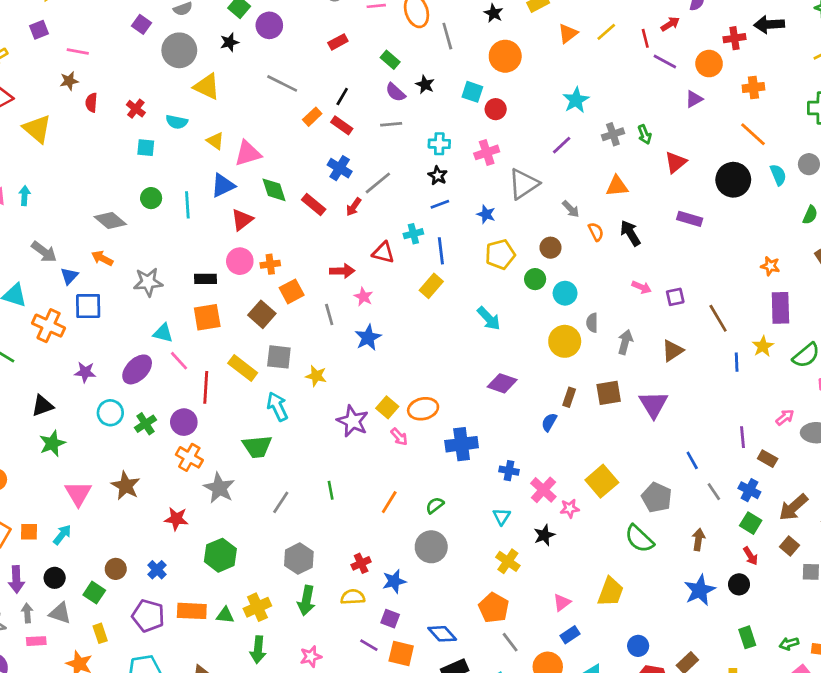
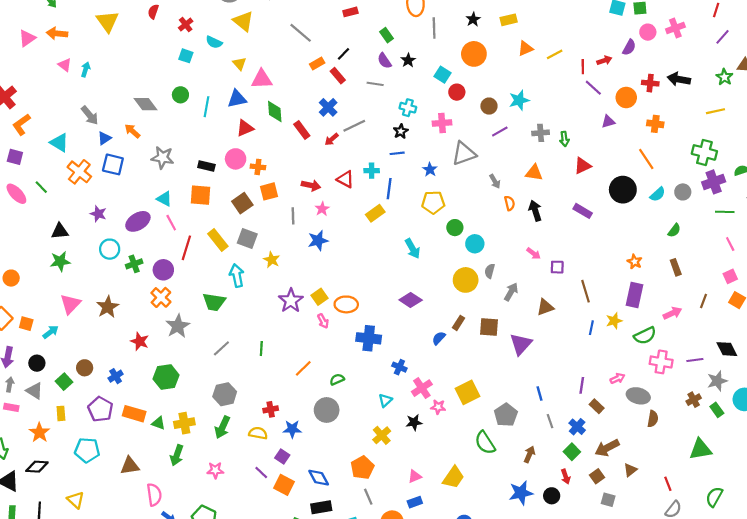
cyan semicircle: (778, 175) -> (658, 194), turned 56
brown circle: (550, 248) -> (489, 106), moved

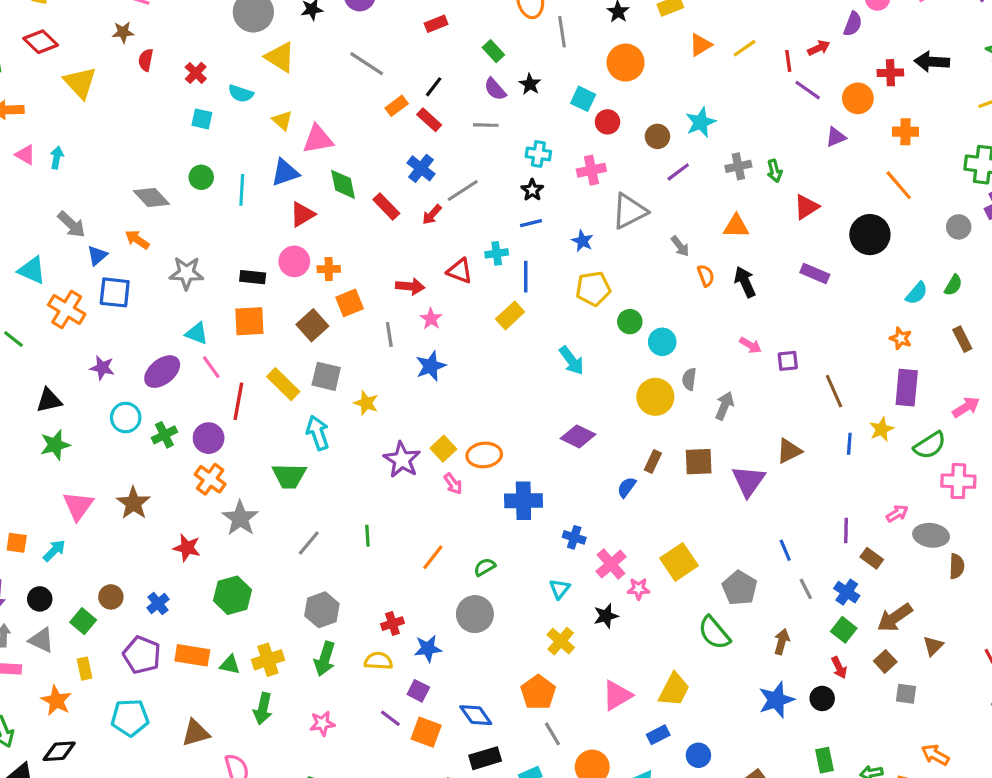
cyan semicircle: (658, 194) -> (917, 293), moved
brown triangle: (545, 307) -> (789, 451), moved
pink triangle: (415, 476) -> (617, 695), size x1.5
blue rectangle: (415, 502) -> (658, 735), moved

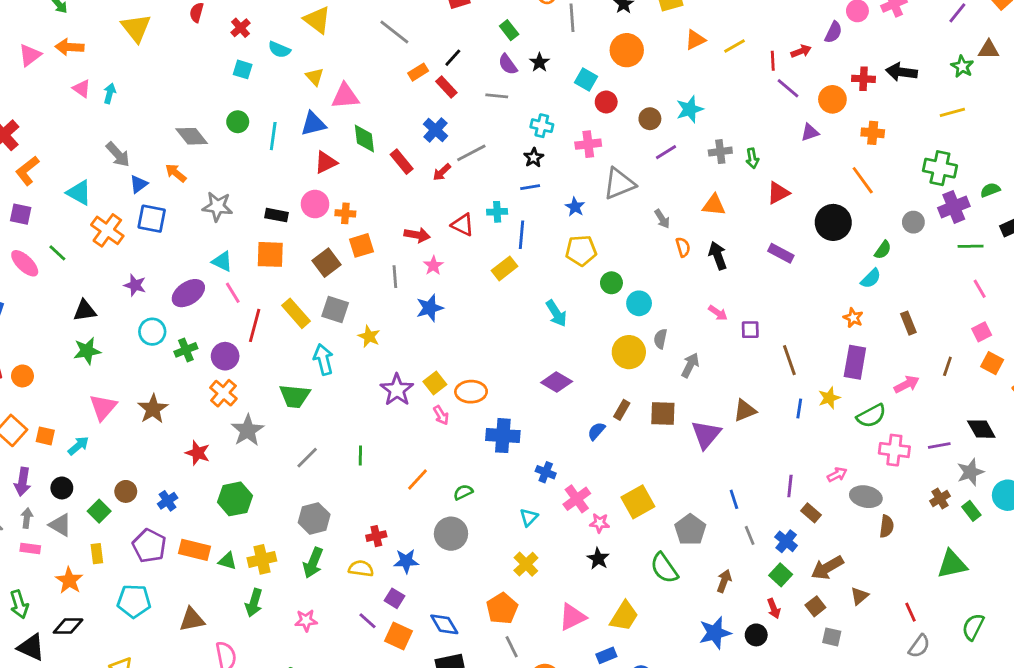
green semicircle: (953, 285) -> (883, 250), moved
black star: (606, 616) -> (598, 559), moved, turned -30

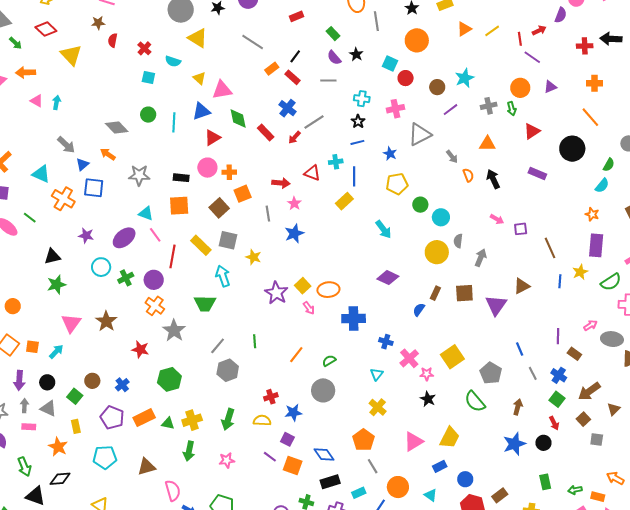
orange circle: (832, 99) -> (520, 88), moved
gray hexagon: (314, 519) -> (228, 370), moved
orange rectangle: (194, 550) -> (144, 418), turned -35

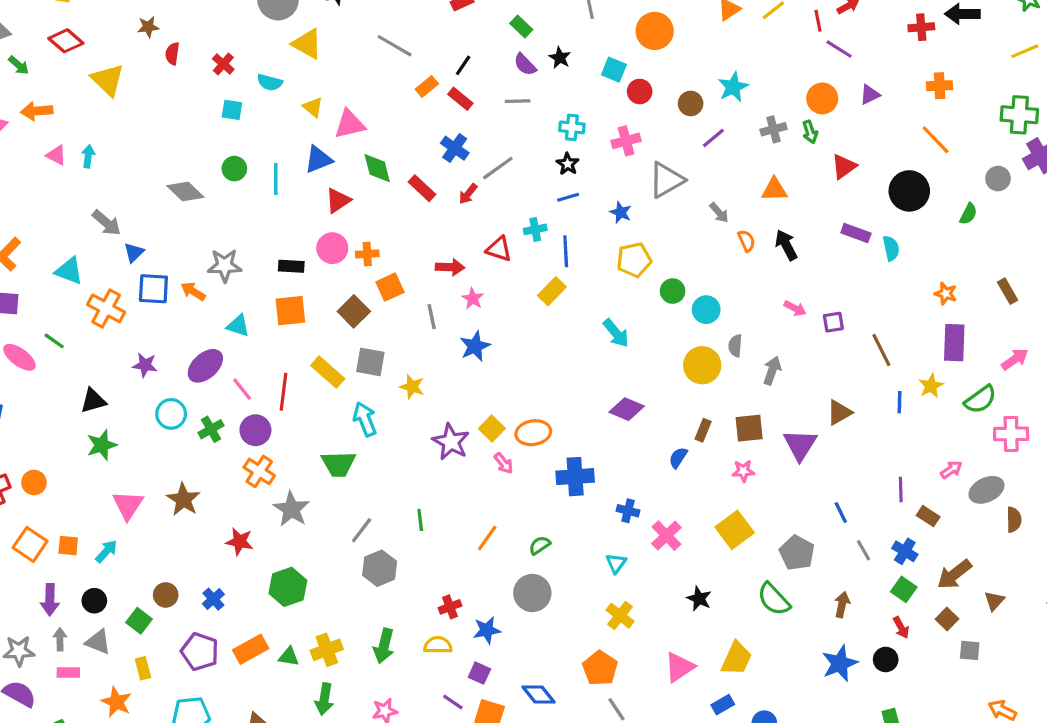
orange arrow: (108, 154) -> (193, 291), moved
cyan semicircle: (602, 186) -> (891, 248), moved, turned -49
pink line: (155, 235) -> (242, 389), moved
gray ellipse: (612, 339) -> (986, 490), turned -30
pink star: (427, 374) -> (743, 471), moved

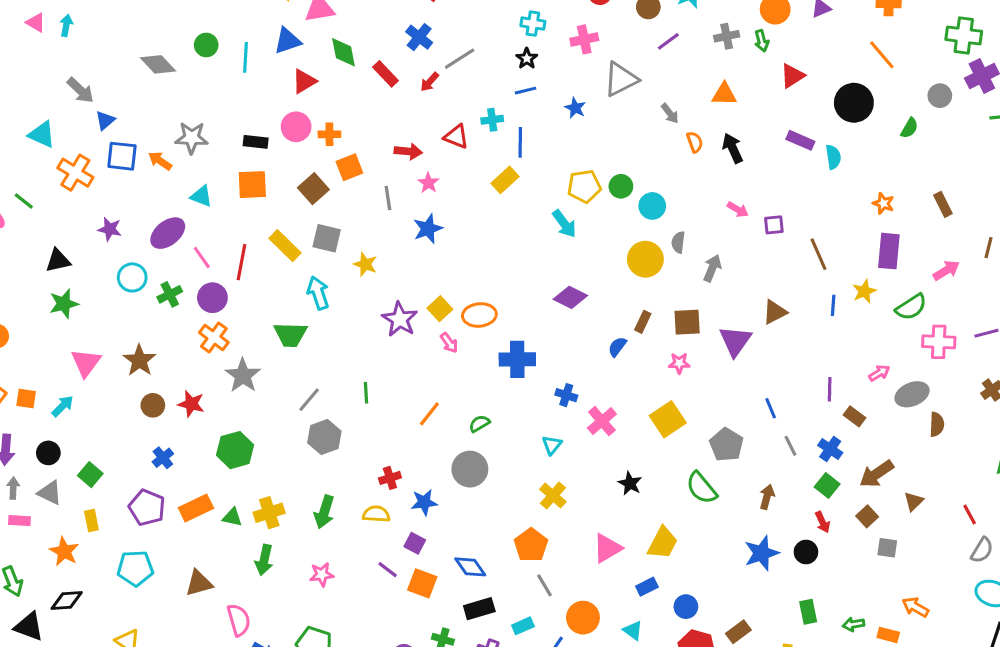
yellow pentagon: (634, 260) -> (584, 186), moved
brown circle: (166, 595) -> (153, 405), moved

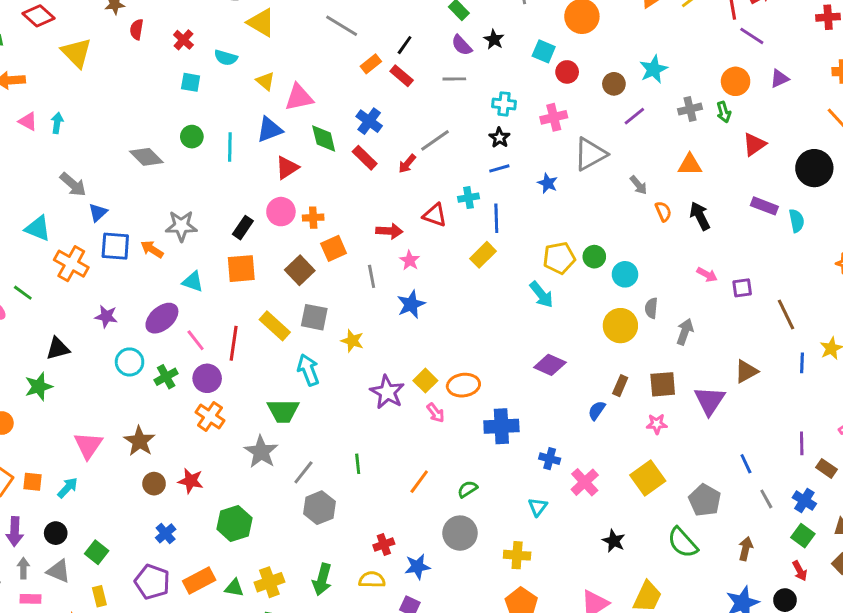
blue cross: (419, 37) -> (369, 121), moved
black rectangle: (256, 142) -> (243, 228), turned -60
green star: (64, 304) -> (39, 387), moved
gray star: (243, 375) -> (261, 452), moved
yellow cross: (553, 495) -> (517, 555), moved, turned -35

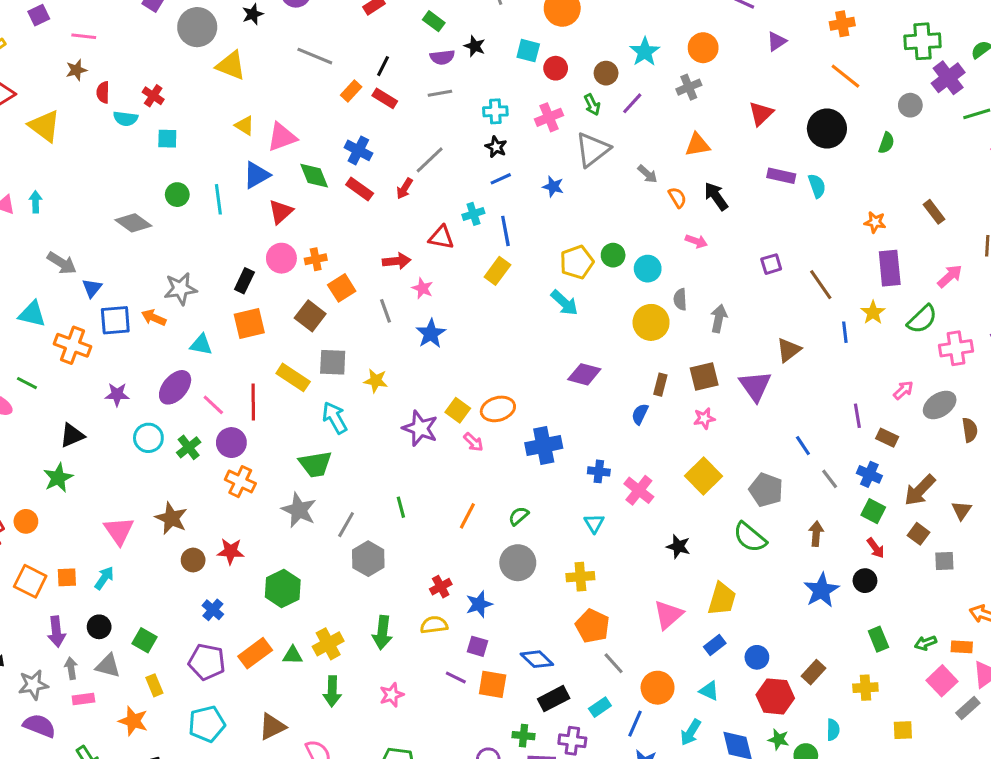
purple semicircle: (462, 45) -> (442, 57), turned -45
cyan semicircle: (226, 58) -> (126, 119), moved
orange circle: (736, 81) -> (703, 48), moved
green arrow: (724, 112) -> (592, 105), moved
pink arrow: (707, 275) -> (696, 241), moved

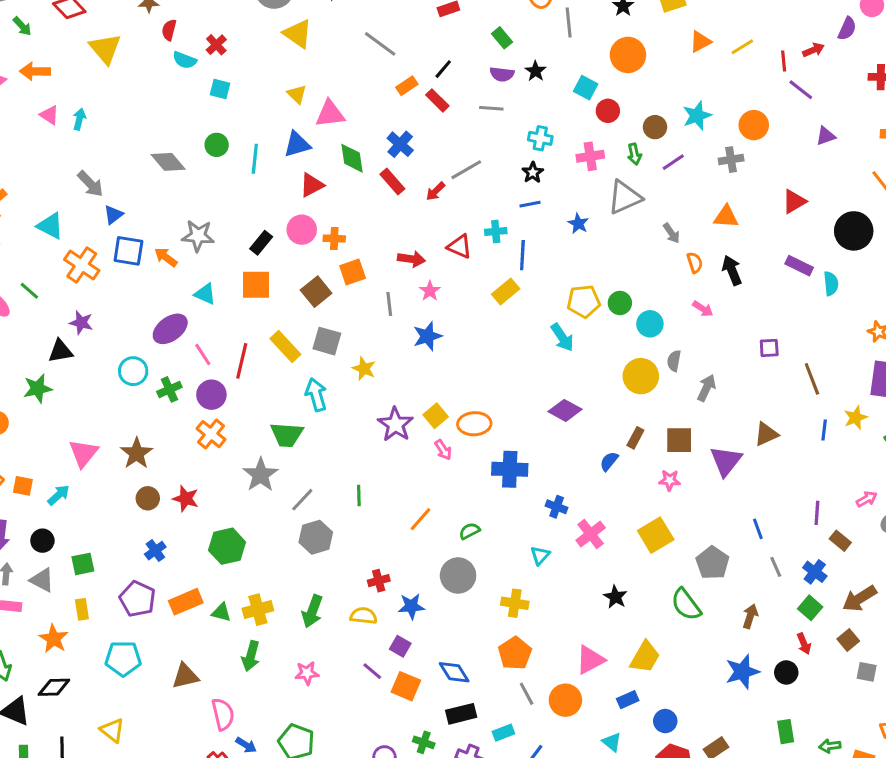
purple star: (117, 394) -> (81, 323), moved
green square: (145, 640) -> (83, 564), turned 35
orange circle: (658, 688) -> (565, 700), moved

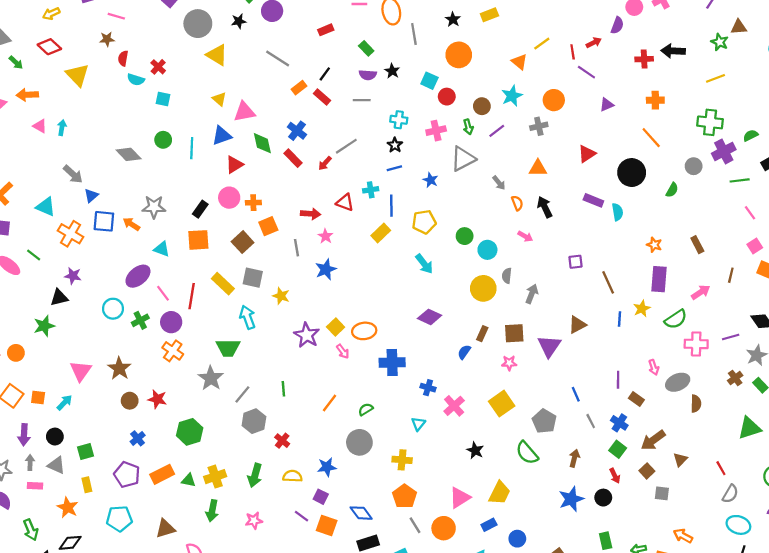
orange triangle: (700, 42) -> (519, 62), moved, turned -49
yellow pentagon: (584, 301) -> (424, 222), moved
pink arrow: (867, 499) -> (654, 367), turned 104
red cross: (379, 581) -> (282, 441), moved, turned -32

